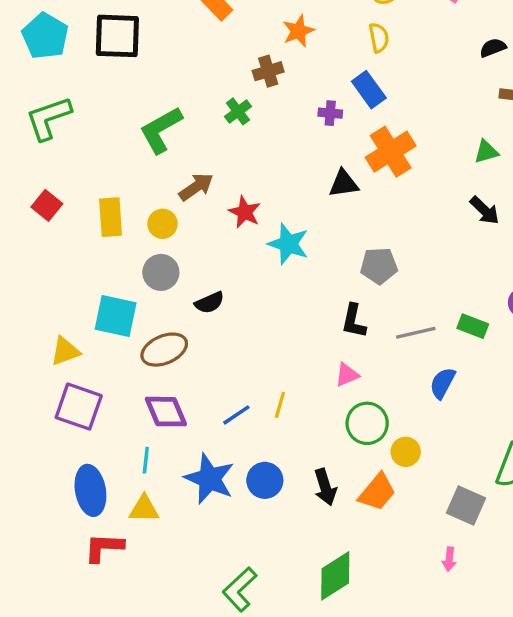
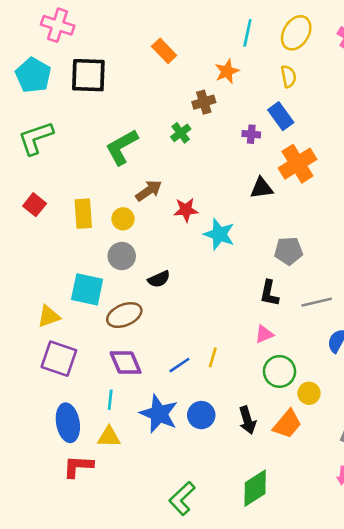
red star: (245, 212) -> (186, 210), turned -30

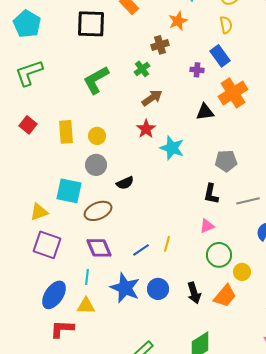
black square: (88, 75) -> (91, 24), moved
brown arrow: (149, 191) -> (152, 98), moved
red star: (186, 210) -> (146, 129), turned -30
blue ellipse: (68, 423) -> (54, 295), turned 44

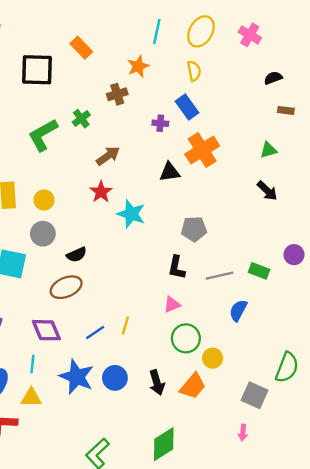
green cross: (142, 69) -> (81, 119), moved
brown ellipse: (98, 211) -> (66, 287), moved

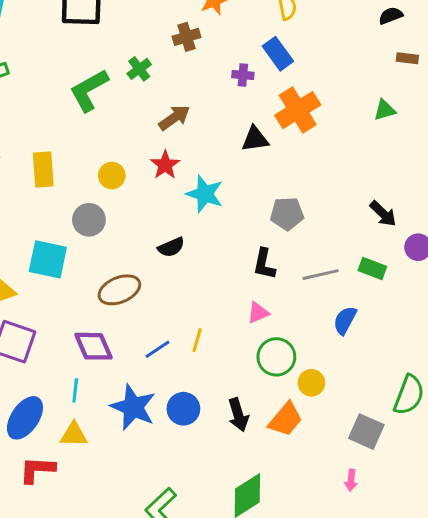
black arrow: (267, 191) -> (383, 214), moved
yellow circle: (44, 200) -> (112, 176), moved
black semicircle: (77, 255) -> (171, 247), moved

